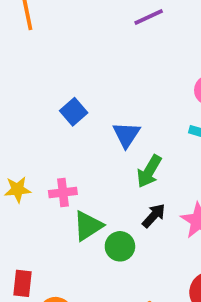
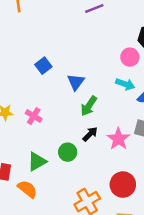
pink cross: (63, 192) -> (34, 116), turned 35
green triangle: (88, 226) -> (37, 162), moved

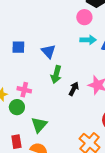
blue square: (43, 66) -> (18, 47), turned -32
green arrow: (89, 106) -> (56, 74), moved
green circle: (68, 152) -> (17, 107), moved

